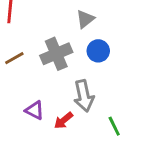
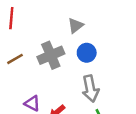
gray arrow: (84, 96) -> (90, 89), moved

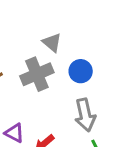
gray triangle: (76, 26) -> (52, 43), moved, turned -42

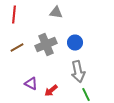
gray triangle: (52, 43) -> (56, 12), moved, turned -32

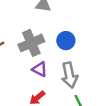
purple triangle: (31, 84) -> (40, 69), moved

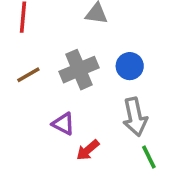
purple triangle: (40, 69) -> (63, 124), moved

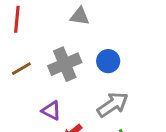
gray arrow: (135, 117) -> (113, 105), turned -112

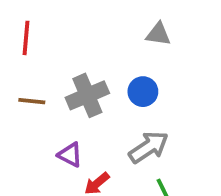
gray triangle: (80, 16) -> (158, 34), moved
brown line: (21, 69) -> (32, 101), turned 36

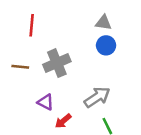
red line: (26, 38) -> (32, 25), moved
blue circle: (143, 92) -> (106, 45), moved

